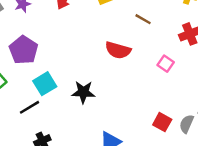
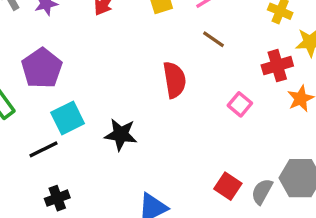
red semicircle: (118, 50) -> (174, 80), turned -120

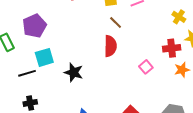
brown line: (214, 39) -> (116, 23), moved

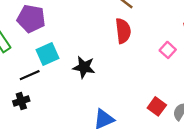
purple pentagon: (34, 26) -> (31, 19), turned -30
black cross: (30, 103) -> (21, 101), moved

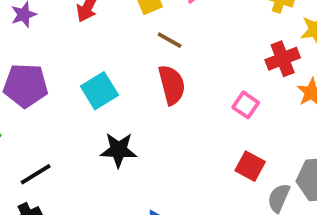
cyan square: (47, 54) -> (99, 91), moved
red square: (157, 106) -> (250, 166), moved

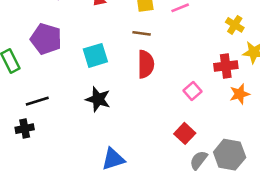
brown line: (170, 40) -> (142, 33), moved, turned -36

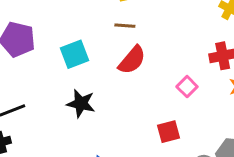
red semicircle: (146, 64) -> (132, 60), turned 44
red square: (185, 133) -> (168, 132), moved, turned 36

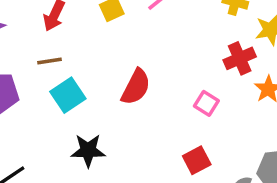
brown line: (125, 26) -> (49, 61), moved

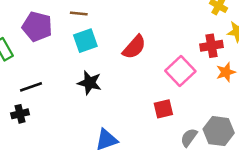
pink square: (206, 103) -> (180, 71), size x1.6

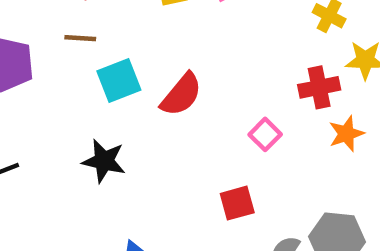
cyan square: (85, 41) -> (119, 81), moved
pink square: (180, 71) -> (265, 134), size x0.6

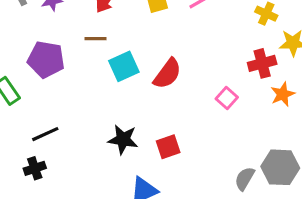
black star: (104, 161) -> (123, 139), moved
red square: (237, 203) -> (168, 147), moved

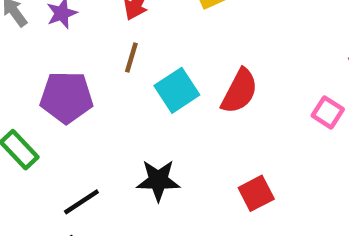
brown line: (96, 39) -> (131, 58), turned -65
black star: (123, 139) -> (158, 180), moved

